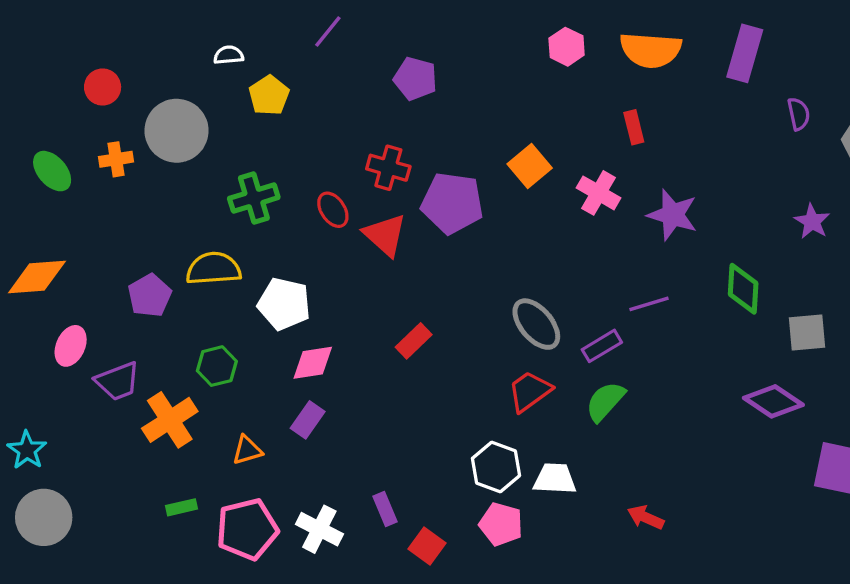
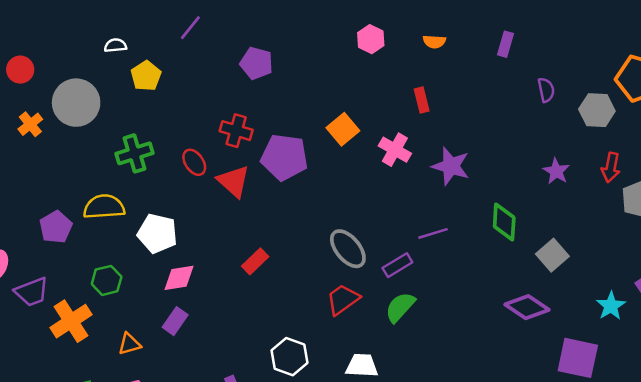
orange semicircle: (651, 50) -> (434, 42), size x0.5
purple rectangle: (745, 53) -> (505, 44), size x0.6
orange cross: (116, 159) -> (30, 124), turned -30
gray square: (807, 332) -> (552, 255), turned -36
white hexagon: (496, 467) -> (289, 357), moved

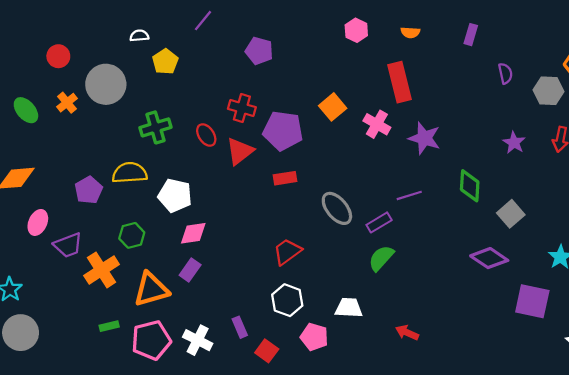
red rectangle: (422, 100) -> (400, 82), size x1.8
red triangle: (234, 181) -> (240, 151), turned 40
red rectangle: (255, 261) -> (285, 178), moved, turned 35
red trapezoid: (343, 299) -> (287, 252), moved
orange triangle: (129, 344) -> (151, 289), size x1.8

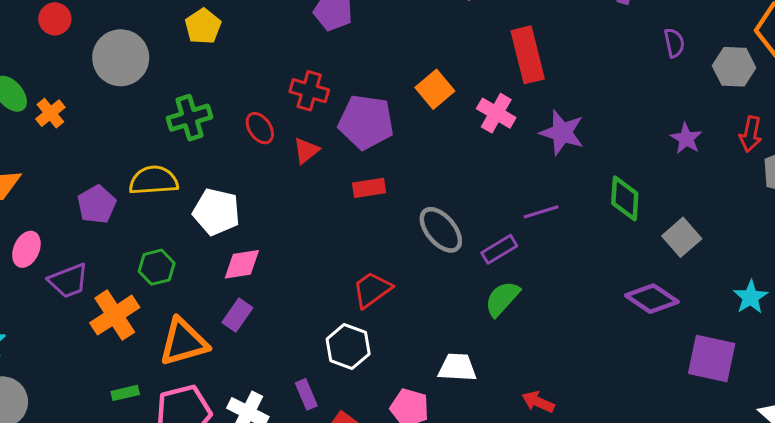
orange cross: (67, 103) -> (50, 113), moved
red triangle: (240, 151) -> (306, 151), size x0.7
white hexagon: (287, 300) -> (348, 347), moved

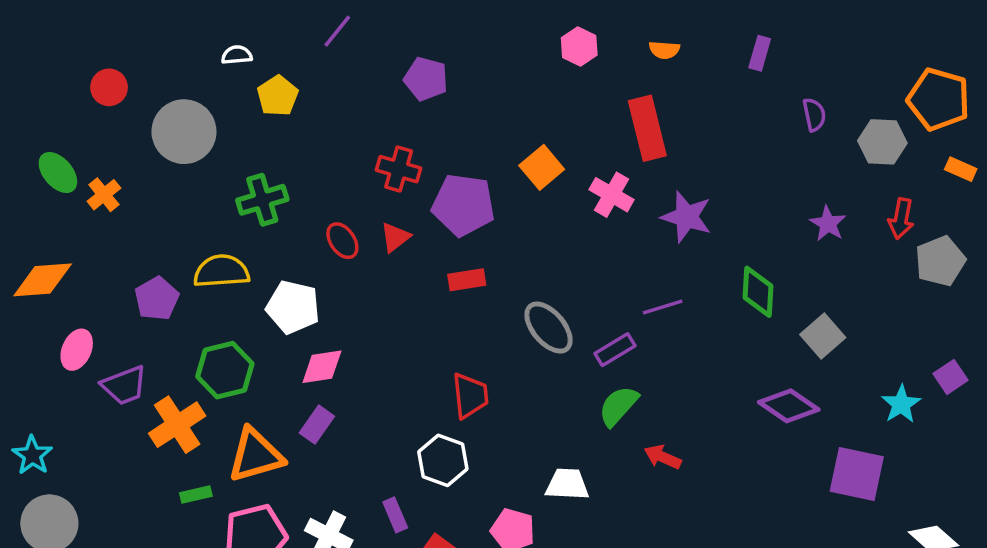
red ellipse: (260, 128) -> (342, 241), moved
green hexagon: (157, 267) -> (225, 370), size x1.4
red trapezoid: (372, 290) -> (470, 396), turned 120
green rectangle: (125, 393) -> (196, 494), moved
red arrow: (538, 402) -> (663, 457), moved

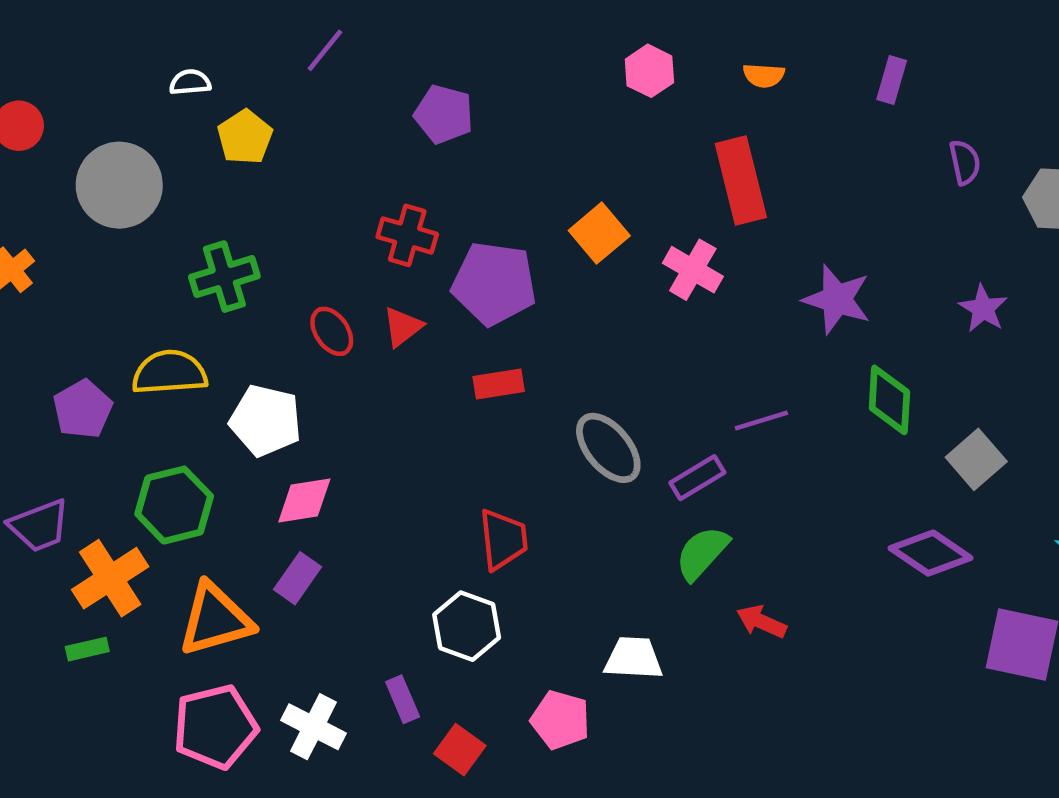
purple star: (686, 217) -> (837, 299), moved
green rectangle: (196, 494) -> (87, 649), moved

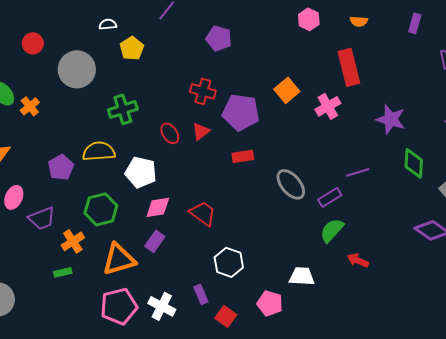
pink cross: (693, 270) -> (328, 106), turned 30
red trapezoid: (503, 539) -> (203, 213), moved, turned -48
orange cross: (110, 578) -> (73, 241), size x0.7

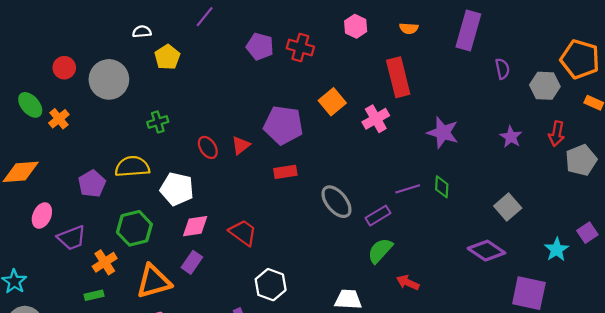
purple rectangle: (415, 23) -> (468, 30), size x1.8
red circle: (33, 43) -> (64, 68), moved
red cross: (203, 91) -> (300, 48), moved
green cross: (123, 109) -> (158, 122), size x0.7
green diamond: (414, 163) -> (442, 187), moved, size x0.7

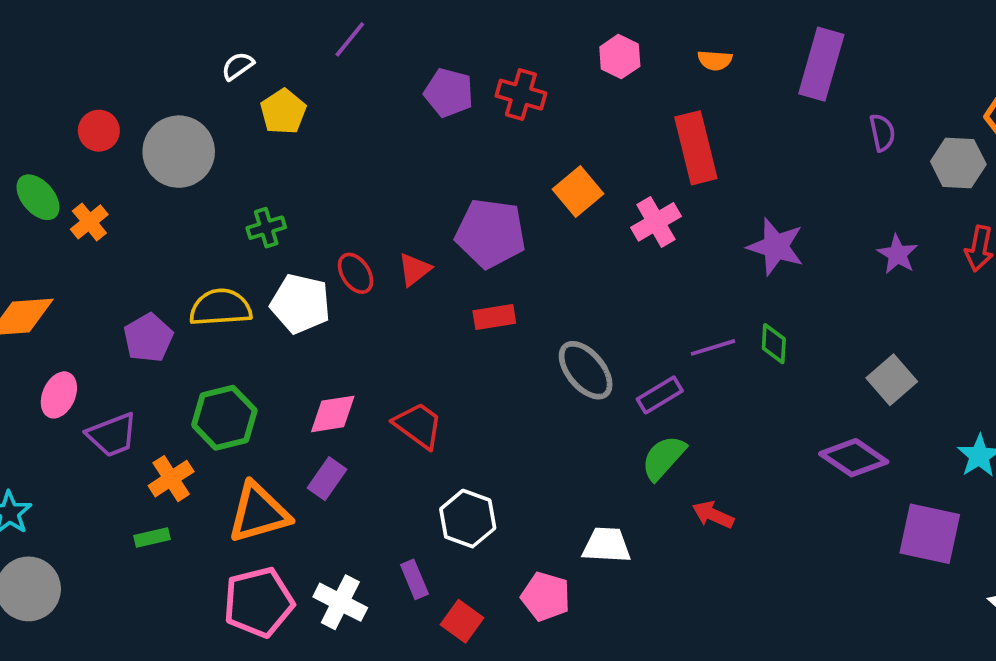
white semicircle: (142, 32) -> (238, 66), turned -30
white pentagon: (177, 189) -> (300, 304), moved

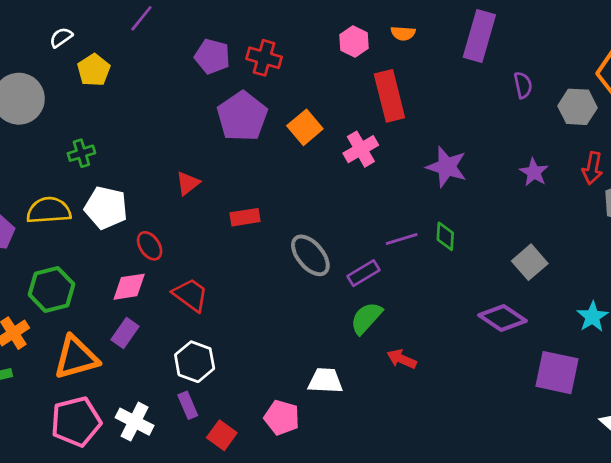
pink hexagon: (620, 57) -> (354, 41), moved
purple pentagon: (491, 233) -> (242, 116), moved, turned 30
red ellipse: (356, 273) -> (150, 246), moved
white hexagon: (468, 519) -> (195, 362), moved

